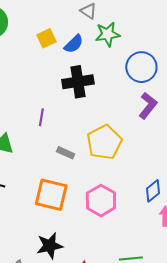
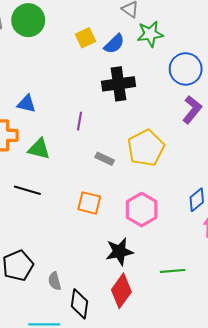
orange square: (51, 195) -> (89, 203), size x0.7
black star: (50, 246) -> (119, 252), moved

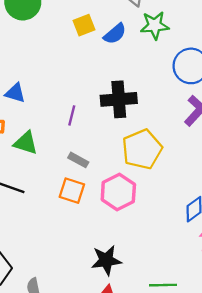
black cross: (118, 84) -> (119, 99), moved
gray rectangle: (105, 159) -> (78, 160), moved
orange square: (89, 203) -> (72, 191), moved
pink hexagon: (142, 210) -> (118, 192), moved

